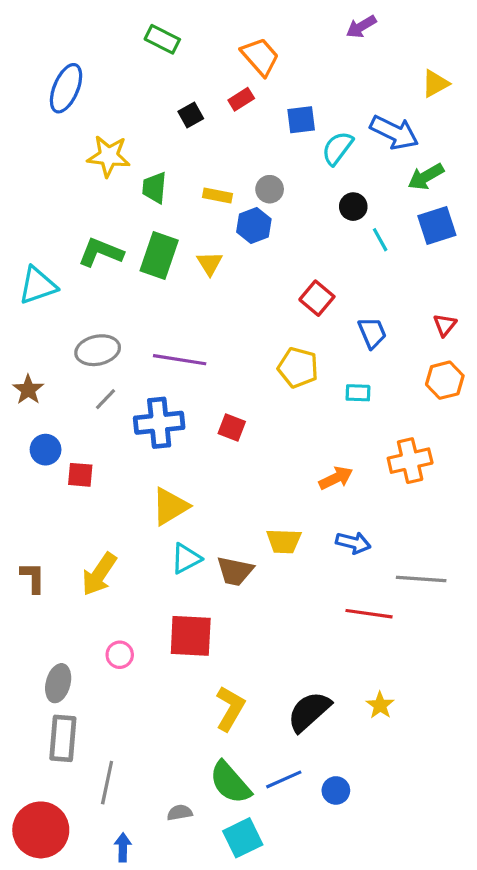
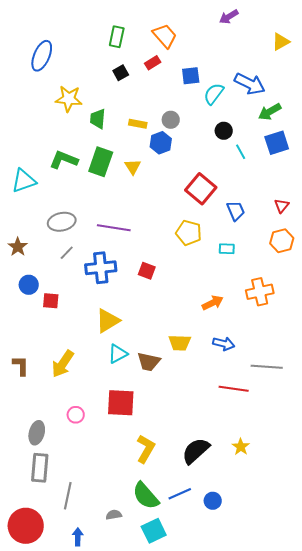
green rectangle: (162, 39) -> (117, 37), moved, turned 75
yellow triangle: (435, 83) -> (281, 42), moved
red square: (317, 298) -> (201, 189), size x1.4

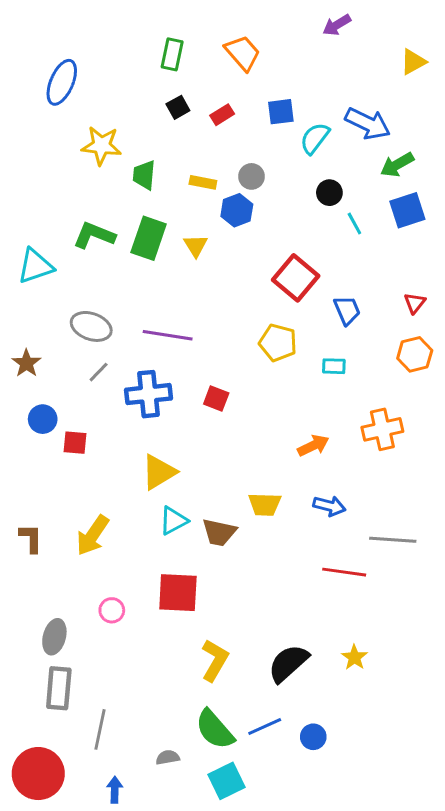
red rectangle: (153, 63) -> (222, 115), moved
gray ellipse: (62, 222) -> (91, 326), turned 32

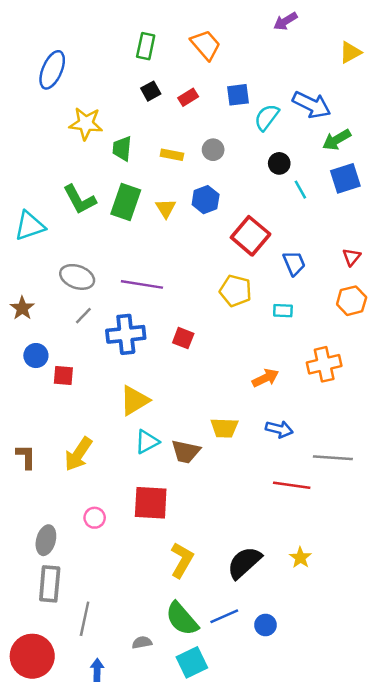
blue hexagon: (237, 210) -> (206, 200), moved
green L-shape: (94, 235) -> (80, 200), turned -140

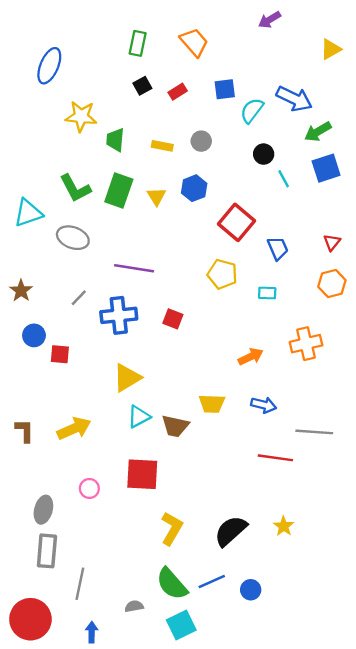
gray ellipse: (77, 277) -> (73, 238), moved
yellow arrow: (78, 454) -> (74, 428), turned -148

